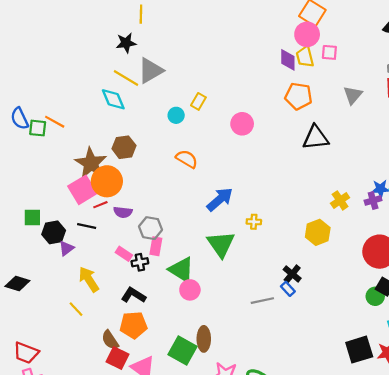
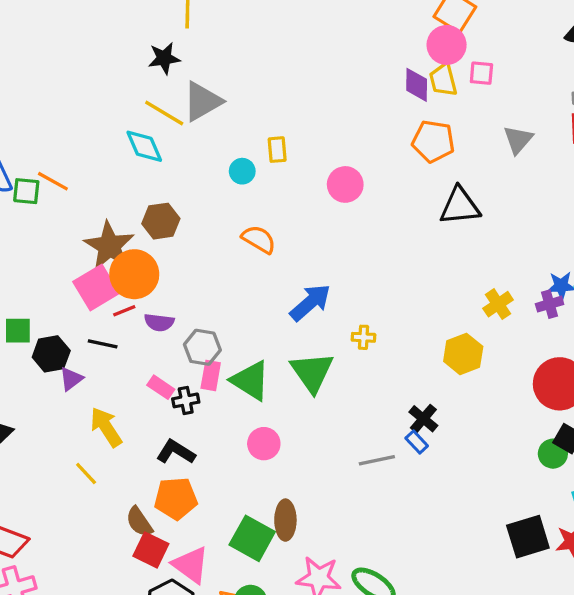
yellow rectangle: (198, 101) -> (277, 150), turned -35
green triangle: (181, 270) -> (251, 381), moved

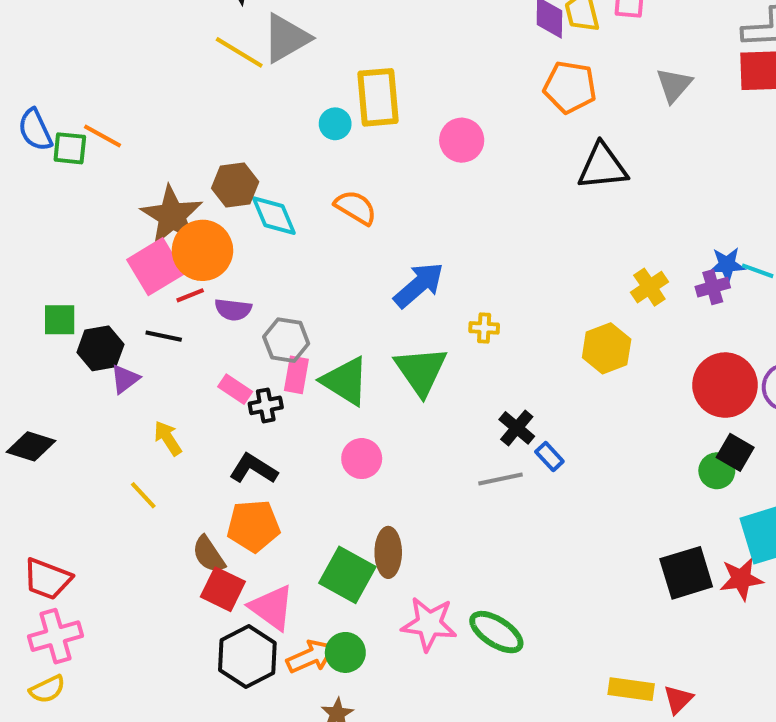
cyan diamond: (144, 146) -> (274, 216), moved
yellow rectangle: (277, 150) -> (378, 97), size x1.8
black cross: (423, 419) -> (517, 428), moved
yellow arrow: (106, 427) -> (168, 438), size x0.7

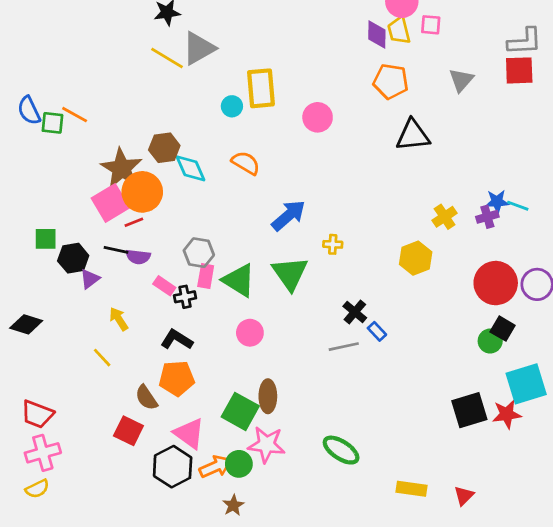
purple semicircle: (233, 310) -> (138, 257), moved
red square: (223, 589) -> (128, 431), moved
pink star: (429, 624) -> (266, 445), moved
yellow rectangle: (631, 689) -> (411, 489), moved

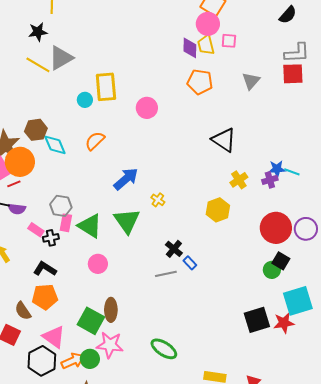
black triangle: (413, 135) -> (224, 140), moved, turned 40
orange semicircle: (246, 163) -> (95, 141), turned -75
yellow cross: (333, 244) -> (158, 200), turned 32

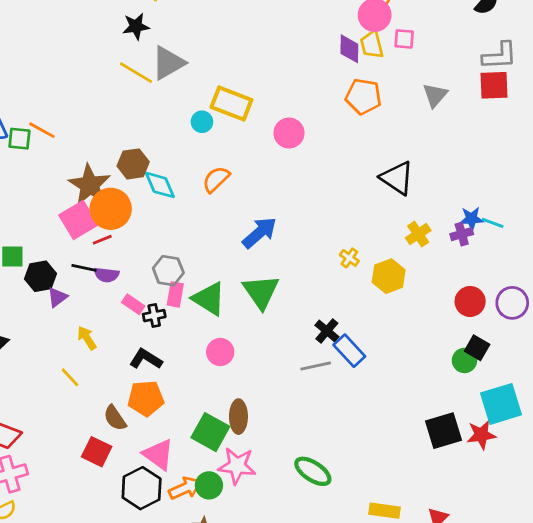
yellow rectangle: (106, 87) -> (231, 104), turned -64
yellow cross: (158, 200) -> (349, 258), moved
red circle: (276, 228) -> (470, 301), size x0.7
blue rectangle: (190, 263) -> (349, 351), size x1.6

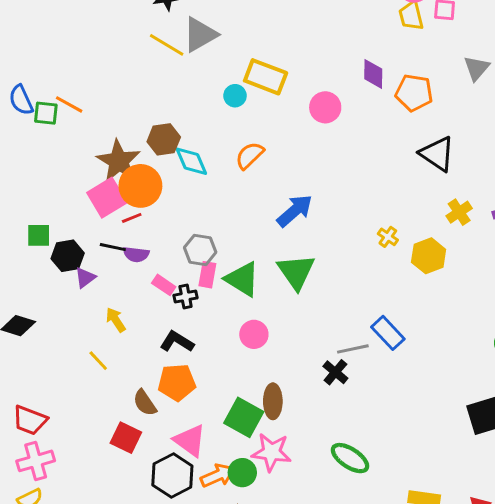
purple diamond: (349, 49) -> (373, 74), moved
orange pentagon: (363, 96) -> (414, 93), moved
black cross: (327, 331) -> (335, 372), moved

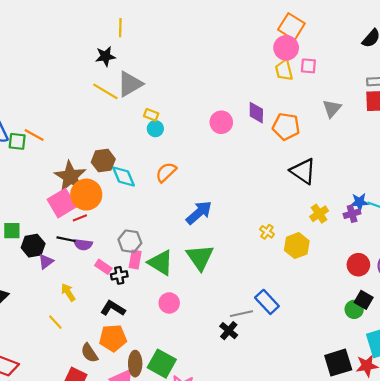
yellow rectangle: (266, 77) -> (151, 115), moved, size x0.5
pink circle: (325, 107) -> (221, 122), moved
brown ellipse: (273, 401) -> (135, 364), moved

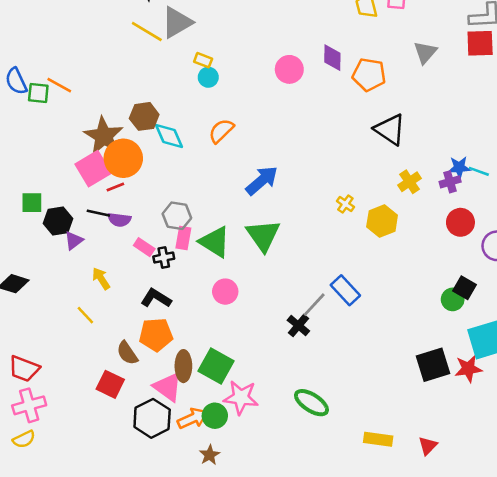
red circle: (358, 265) -> (460, 222), moved
gray line: (241, 314) -> (314, 305), turned -35

